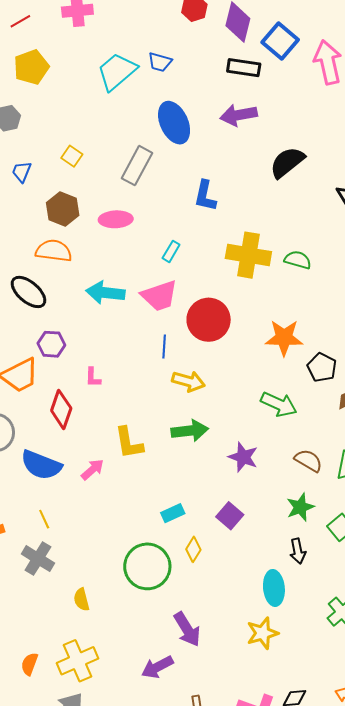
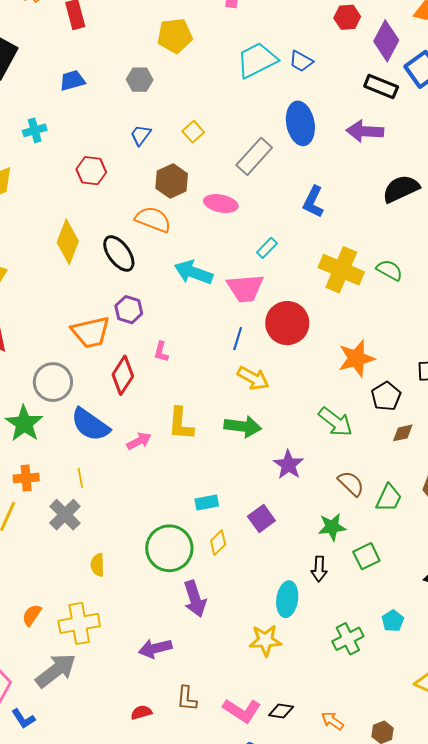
green semicircle: (298, 260) -> (389, 270), moved
orange star: (284, 338) -> (356, 358), turned -30
purple arrow: (187, 629) -> (195, 599), moved

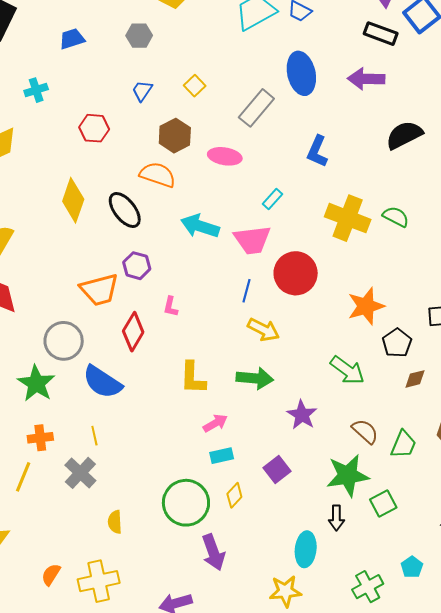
pink arrow: (139, 441) -> (215, 423), moved
green star: (332, 527) -> (348, 475), size x1.5

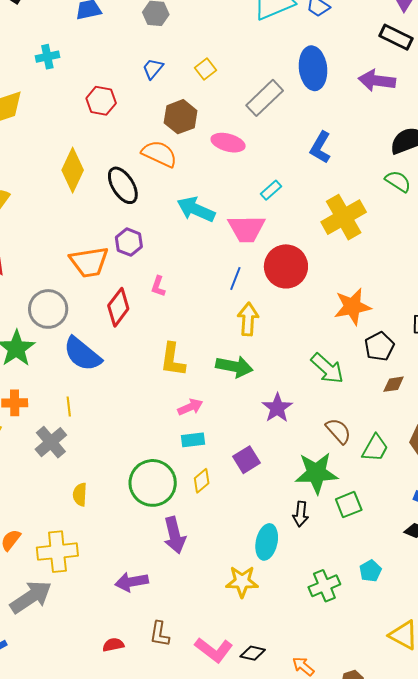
green semicircle: (396, 217) -> (398, 181), moved
yellow cross: (348, 218) -> (344, 217), turned 33
yellow arrow: (263, 330) -> (248, 319), turned -120

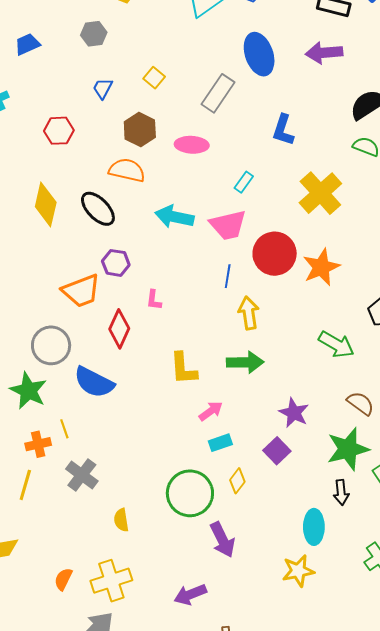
orange star: (352, 307) -> (321, 267), moved
yellow line: (69, 407) -> (64, 429), moved
purple star: (277, 408) -> (294, 413), moved

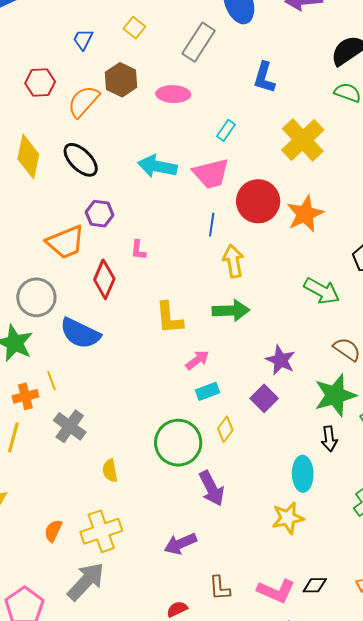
orange semicircle: (127, 170) -> (84, 101), moved, turned -60

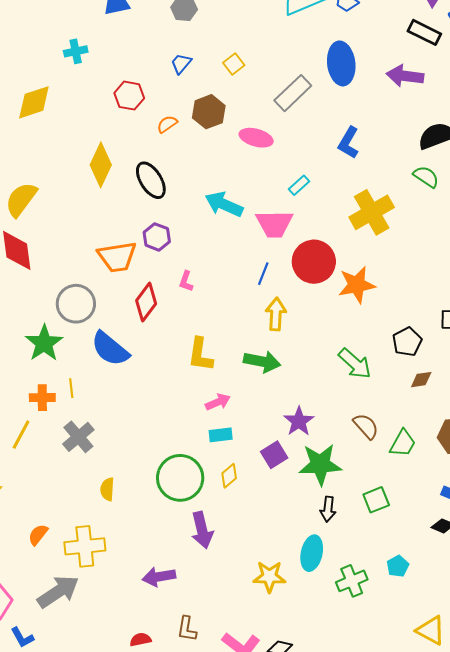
orange semicircle: (84, 101) -> (167, 124), size x0.6
green star: (335, 395) -> (320, 464), moved
cyan ellipse: (303, 474) -> (312, 553), moved

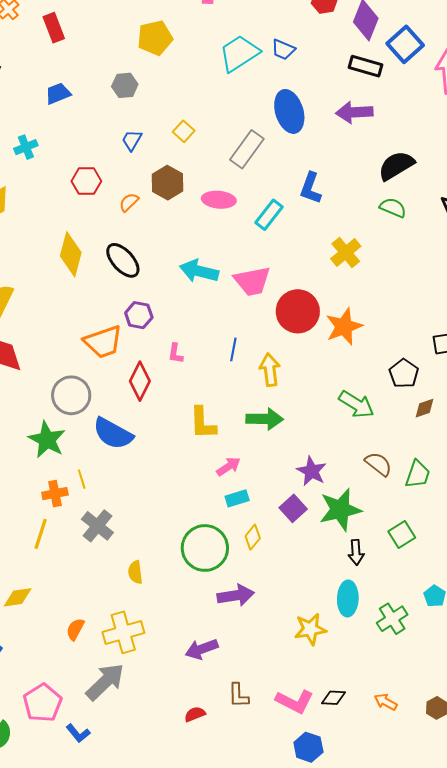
cyan rectangle: (299, 185) -> (269, 215), moved, size x1.4
yellow cross: (372, 212) -> (346, 252), size x0.7
blue line: (263, 274) -> (233, 349), moved
purple arrow: (202, 530) -> (236, 595), turned -75

